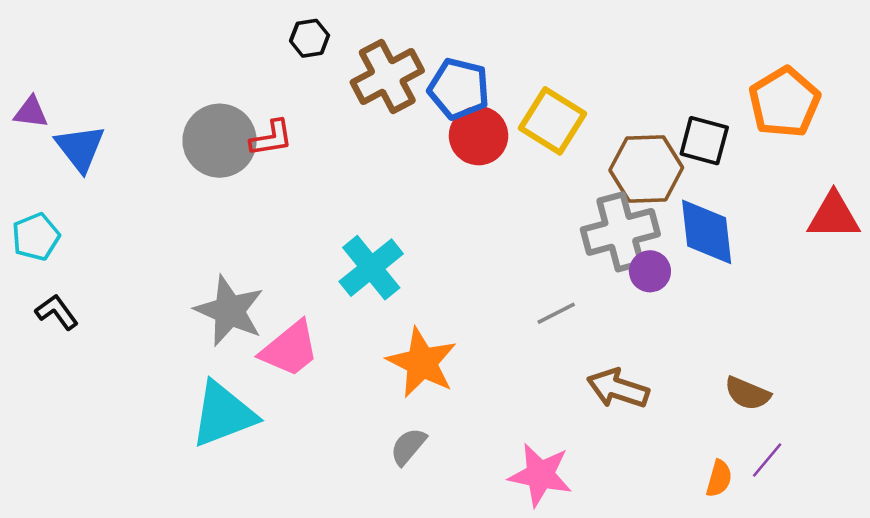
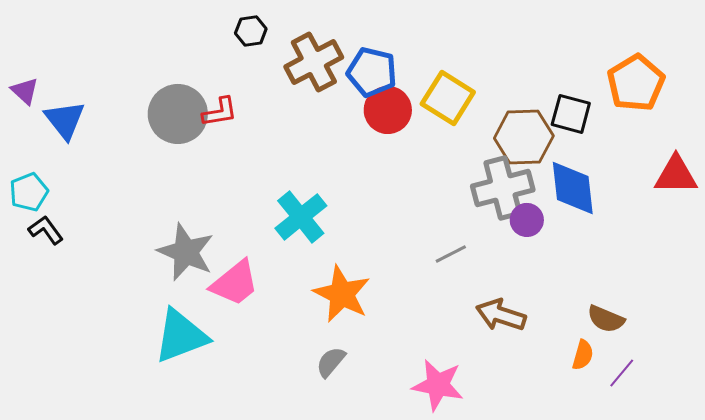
purple triangle: (31, 112) -> (25, 91), turned 36
black L-shape: (57, 312) -> (46, 230), moved
orange semicircle: (719, 479) -> (583, 355), moved

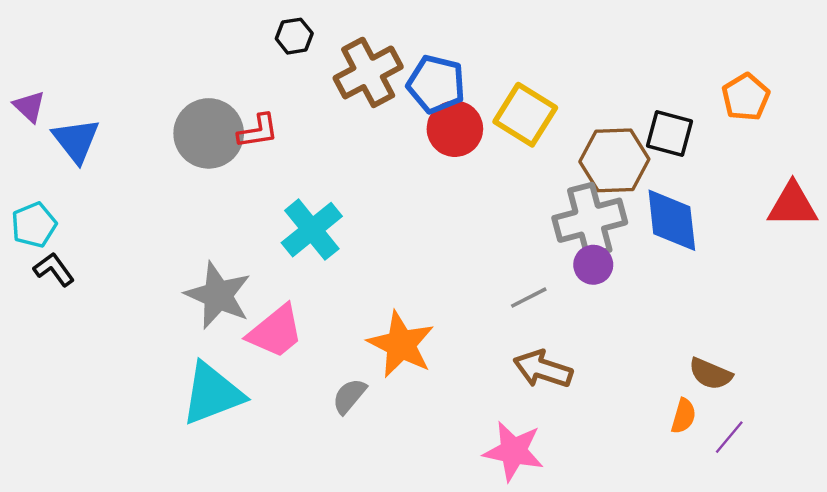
orange pentagon: (636, 83) -> (746, 97), size x0.7
cyan cross: (301, 217) -> (312, 230), moved
purple circle: (527, 220) -> (593, 265), moved
brown arrow: (501, 315) -> (543, 369), moved
gray semicircle: (331, 362) -> (349, 396), moved

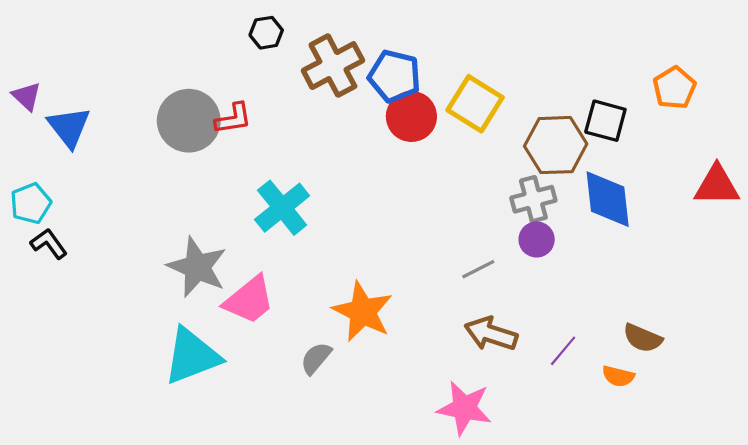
gray cross: (590, 220) -> (533, 199), size x0.7
orange semicircle: (684, 416) -> (618, 376), turned 88
purple line: (729, 437) -> (563, 351), moved

